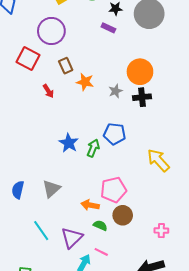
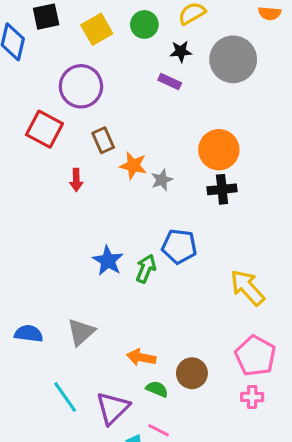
red arrow: (48, 91) -> (76, 180), turned 32
gray star: (116, 91) -> (162, 180), moved
blue semicircle: (18, 190) -> (29, 334), turned 84
pink pentagon: (113, 190) -> (255, 356), moved, turned -30

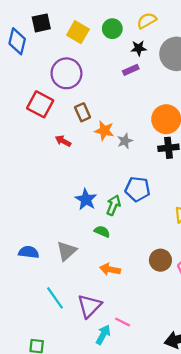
yellow square: (97, 29) -> (78, 32), turned -30
purple rectangle: (170, 82) -> (131, 70), turned -49
red arrow: (76, 180) -> (63, 141), turned 119
brown circle: (192, 373) -> (160, 260), moved
green semicircle: (157, 389) -> (102, 231), moved

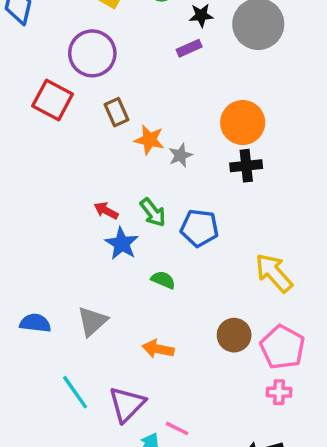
red arrow: (63, 141) -> (106, 211), moved
green arrow: (113, 205) -> (153, 212), moved, turned 120
green semicircle: (102, 231) -> (163, 280), moved

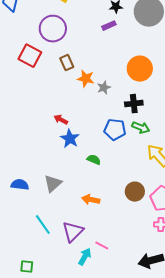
black cross: (246, 166) -> (134, 104), moved
green arrow: (153, 212) -> (141, 128), moved, turned -30

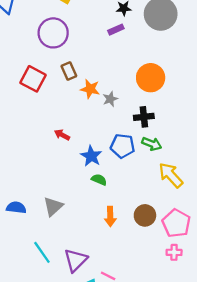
red square: (30, 56) -> (33, 79), moved
blue star: (70, 139) -> (91, 156), moved
orange arrow: (91, 200) -> (110, 217), moved, turned -102

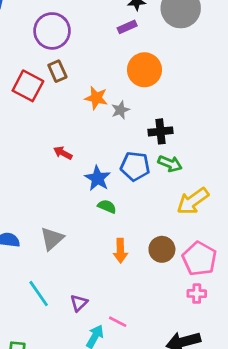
brown rectangle: (69, 71) -> (57, 71), moved
orange circle: (151, 78) -> (144, 70), moved
yellow arrow: (171, 175) -> (193, 201), turned -84
purple triangle: (76, 260) -> (79, 303), size x0.6

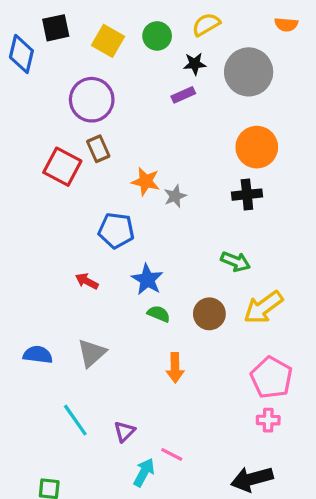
orange circle: (144, 70) -> (257, 147), moved
black cross: (161, 131) -> (247, 195), moved
red arrow: (63, 153) -> (87, 281), moved
blue pentagon: (135, 166) -> (116, 230), moved
brown circle: (162, 249) -> (209, 314), moved

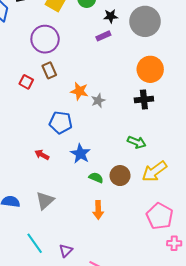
red square: (62, 167) -> (26, 82), size x0.6
green semicircle: (159, 314) -> (96, 178), moved
pink cross: (268, 420) -> (174, 243), moved

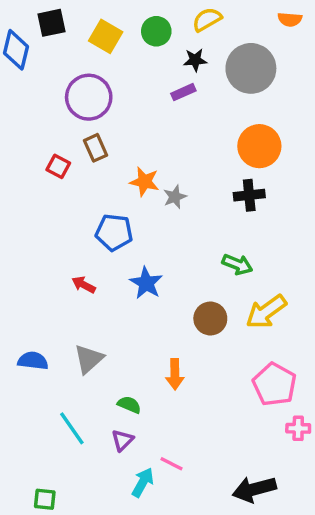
green semicircle: (96, 178) -> (129, 405), moved

